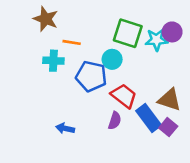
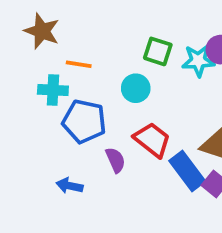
green square: (128, 33) -> (158, 51), size x0.7
blue pentagon: (91, 76) -> (84, 121), moved
purple semicircle: (115, 121) -> (115, 160), moved, turned -42

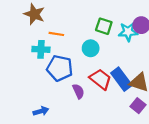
blue rectangle: (187, 171) -> (121, 79), moved
blue arrow: (69, 186) -> (41, 111), moved, turned 152

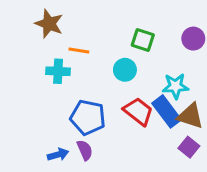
cyan star: (128, 32) -> (175, 86), moved
blue pentagon: (60, 68) -> (88, 117), moved
purple semicircle: (78, 91) -> (85, 150), moved

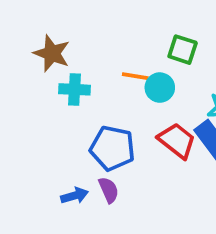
brown star: (49, 24) -> (52, 53), moved
orange line: (79, 50) -> (135, 76), moved

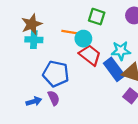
brown star: (52, 53) -> (32, 24), moved, turned 30
red trapezoid: (177, 141) -> (90, 55), moved

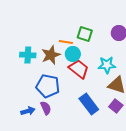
brown star: (32, 24) -> (51, 55), moved
orange line: (69, 32) -> (66, 42), moved
blue rectangle: (114, 69) -> (89, 104), moved

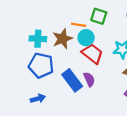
blue pentagon: (48, 86) -> (41, 65), moved
blue rectangle: (89, 104) -> (72, 80), moved
purple semicircle: (46, 108) -> (89, 79), moved

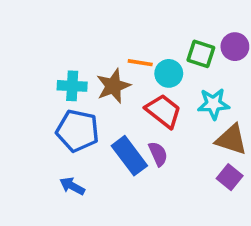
green square: (99, 16) -> (201, 54), moved
cyan circle: (86, 38) -> (169, 73), moved
blue arrow: (38, 99) -> (72, 186), turned -136

